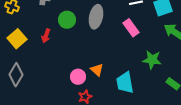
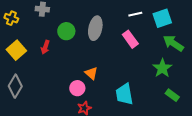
green star: (152, 60) -> (162, 68), moved, turned 30
orange triangle: (97, 70) -> (91, 73), moved

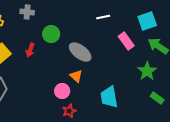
white line: (135, 14) -> (103, 17), moved
gray ellipse: (95, 28) -> (80, 52), moved, turned -65
pink rectangle: (130, 39) -> (126, 41), moved

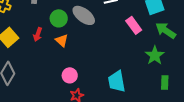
gray ellipse: (80, 52) -> (84, 15), moved
orange triangle: (76, 76) -> (62, 40), moved
green rectangle: (157, 98) -> (165, 82), turned 56

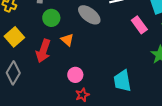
green circle: (59, 18) -> (51, 18), moved
red arrow: (38, 34) -> (43, 51), moved, size x1.6

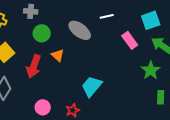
pink circle: (75, 75) -> (43, 107), moved
cyan trapezoid: (122, 81) -> (92, 86), moved, turned 50

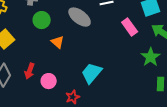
red arrow: (34, 66) -> (30, 71), moved, size x0.7
pink circle: (43, 107) -> (49, 81), moved

